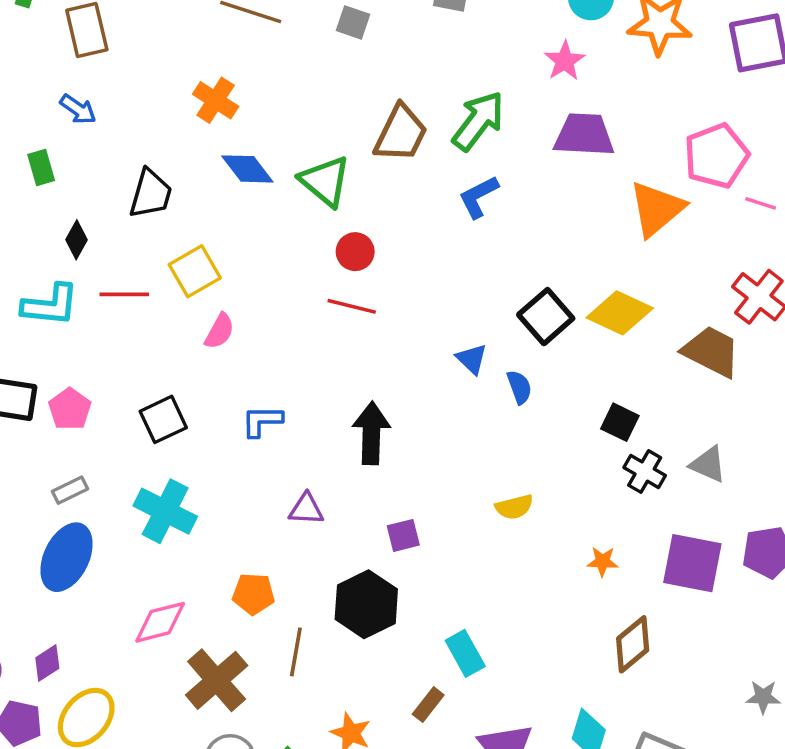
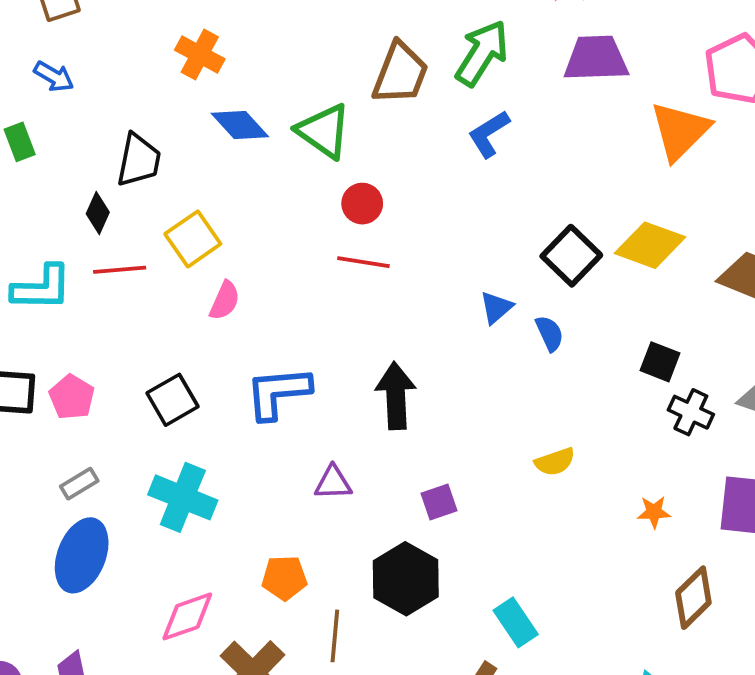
black diamond: (77, 240) -> (98, 213), moved
blue triangle: (472, 359) -> (496, 308), turned 40
blue L-shape: (262, 421) -> (278, 393), size x1.5

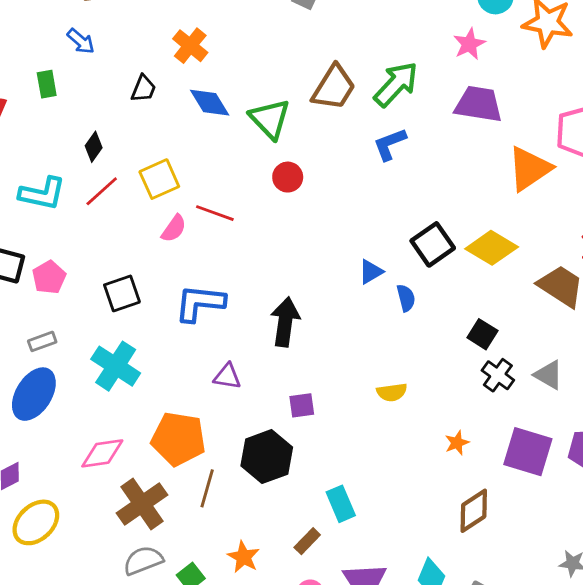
black trapezoid: (139, 160) -> (143, 89), moved, size x0.7
red line: (363, 262) -> (215, 213), moved
red line: (120, 270) -> (102, 191), turned -48
orange star: (654, 512) -> (457, 443), turned -30
orange pentagon: (284, 578) -> (178, 439), size x1.6

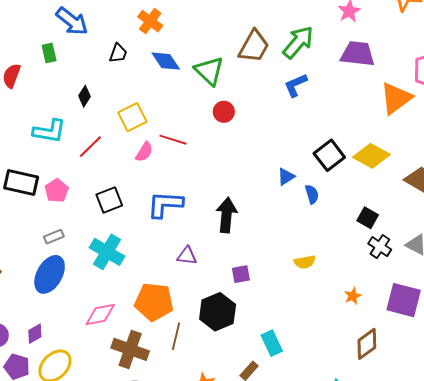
blue arrow: (81, 41) -> (72, 21), size x1.6
red line: (102, 191) -> (90, 147), moved
brown cross: (142, 504) -> (130, 349), turned -33

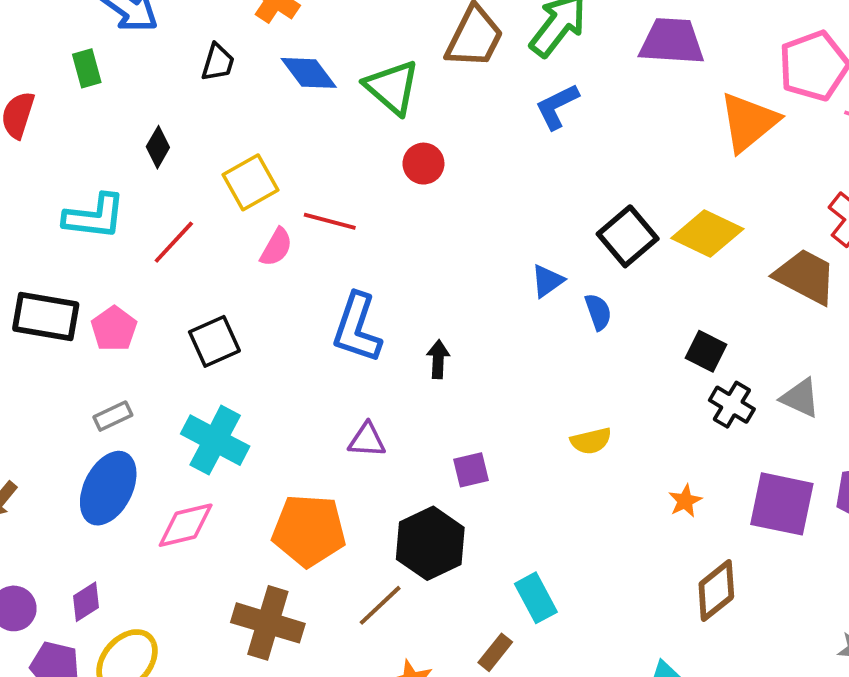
blue L-shape: (165, 204) -> (357, 328), moved, turned -72
black arrow: (226, 215) -> (438, 359), size x0.6
pink diamond: (100, 315) -> (186, 525), moved
brown line: (176, 336) -> (380, 605), moved, turned 36

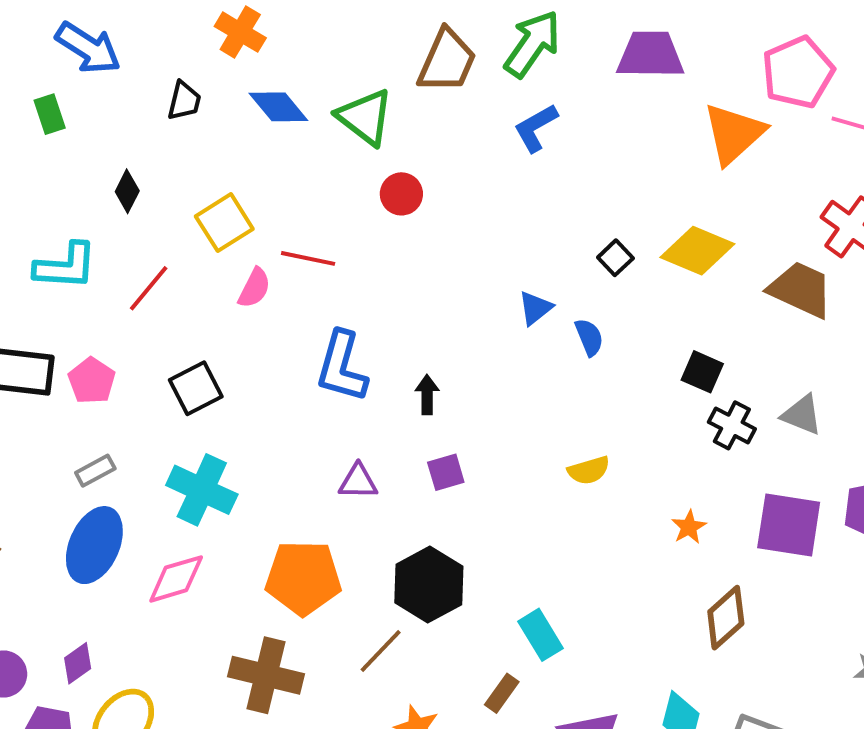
black square: (628, 236) -> (615, 258), size x0.6
purple square: (471, 470) -> (446, 472), moved

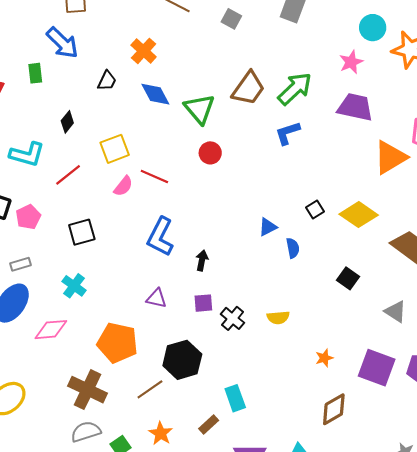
black cross: (732, 425) -> (233, 318), moved
cyan cross: (202, 490) -> (74, 286), size x0.7

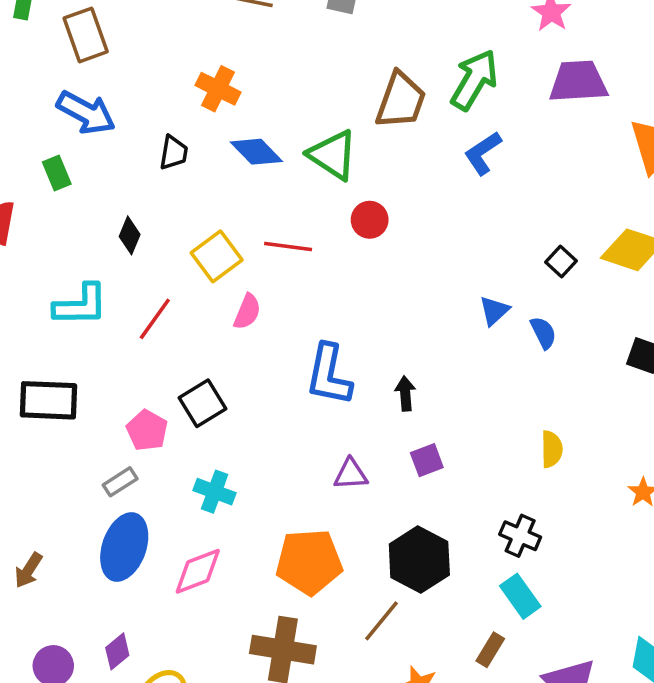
red line: (154, 177) -> (288, 246), moved
pink pentagon: (28, 217) -> (147, 430), moved
black cross: (233, 318) -> (520, 536), moved
yellow semicircle: (278, 318) -> (552, 449), turned -70

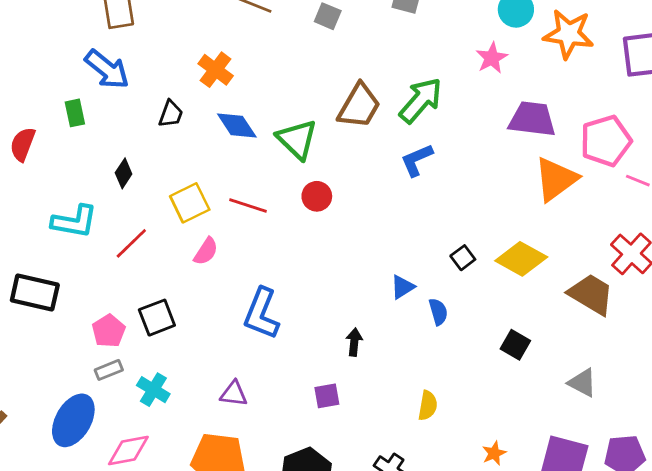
purple trapezoid: (578, 82) -> (532, 119), moved
black arrow: (405, 394) -> (354, 342), moved
purple triangle: (351, 474) -> (234, 394), moved
gray rectangle: (120, 482) -> (109, 370), moved

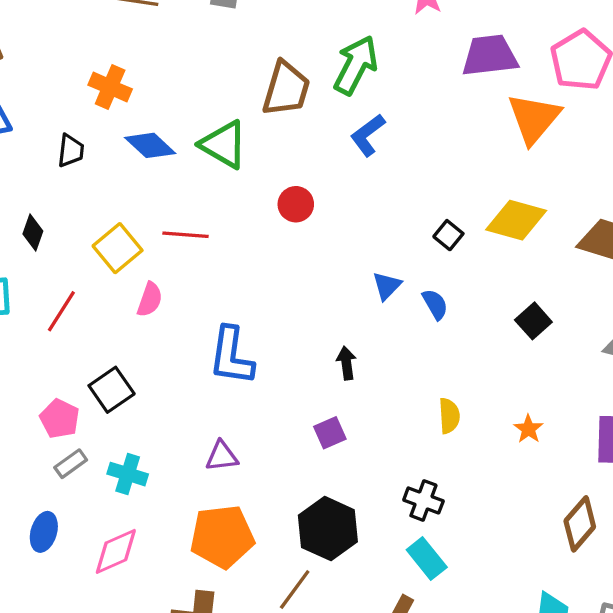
red circle: (317, 196) -> (296, 204), moved
black square: (515, 345) -> (533, 321), turned 32
blue ellipse: (73, 420) -> (44, 532), size x0.6
orange star: (494, 453) -> (528, 429), moved

